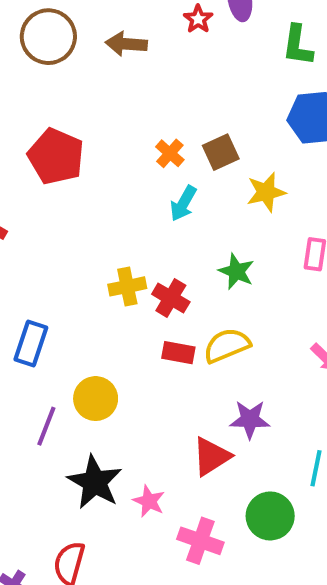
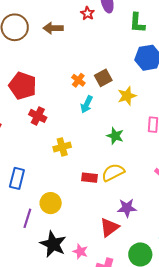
red cross: (171, 298) -> (38, 116), moved

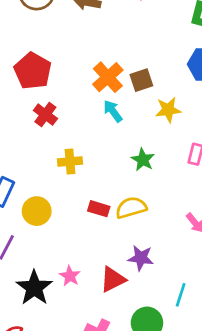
orange cross: (78, 80) -> (108, 77), size x1.6
cyan arrow: (87, 104) -> (113, 111), turned 108
yellow circle: (51, 203) -> (37, 211), moved
pink star: (80, 252) -> (70, 276), moved

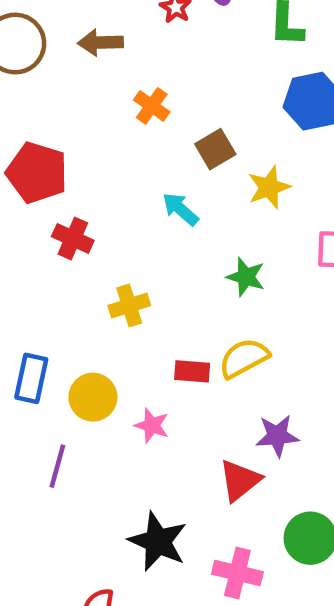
orange cross: (108, 77) -> (152, 106), moved, size x0.7
pink star: (70, 276) -> (152, 425), moved
black star: (34, 288) -> (158, 541), moved

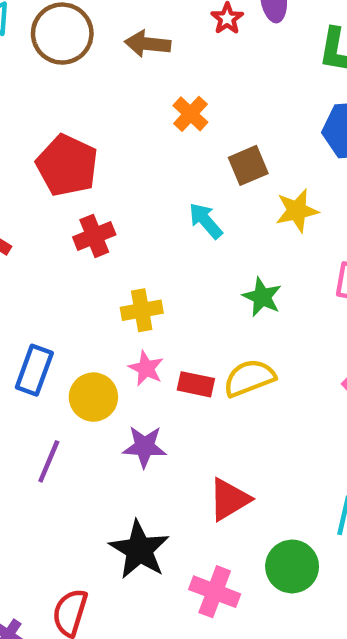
red cross: (73, 239) -> (94, 236), turned 36
pink star: (152, 425) -> (146, 368), moved
purple star: (277, 436) -> (144, 447), moved

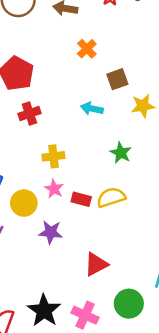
cyan arrow: (206, 221) -> (92, 109), turned -40
black star: (139, 550) -> (44, 311), moved

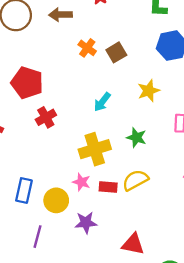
brown square: (117, 79) -> (116, 52), moved
cyan arrow: (92, 109) -> (102, 102), turned -54
yellow cross: (53, 156) -> (95, 149), moved, size x1.5
red triangle: (96, 264) -> (133, 244), turned 50

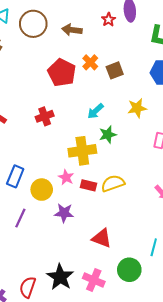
red pentagon: (27, 83) -> (62, 73), moved
green star: (136, 137) -> (108, 135), moved, turned 30

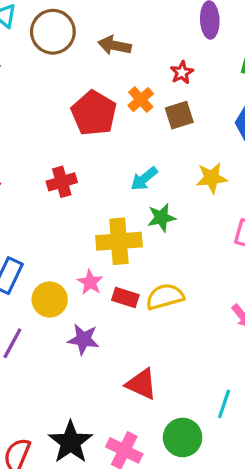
red star: (108, 20) -> (182, 73), moved

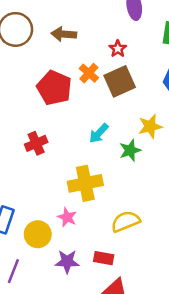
brown square: (179, 115) -> (120, 81), size x1.4
green star: (161, 218) -> (130, 150), moved
red rectangle: (125, 298) -> (104, 258), moved

